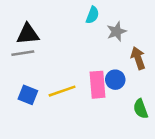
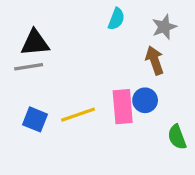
gray star: (117, 32) -> (164, 27), moved
brown arrow: (138, 58) -> (155, 60), moved

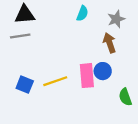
black triangle: (35, 43) -> (25, 15), moved
gray line: (29, 67) -> (20, 36), moved

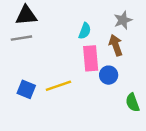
cyan semicircle: (82, 13) -> (85, 31), moved
pink rectangle: (87, 76) -> (91, 58), moved

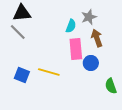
gray star: (123, 20) -> (89, 17), moved
gray line: (21, 38) -> (18, 32), turned 54
yellow line: (58, 86) -> (49, 72), turned 35

